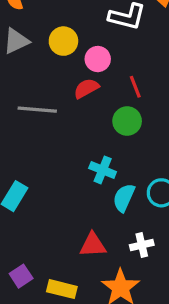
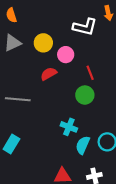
red semicircle: (86, 88) -> (49, 74), moved
gray line: (37, 110) -> (18, 99), moved

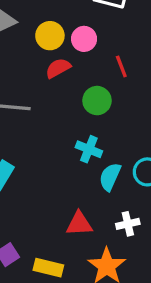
yellow circle: (43, 43) -> (50, 36), moved
green circle: (85, 95) -> (97, 101), moved

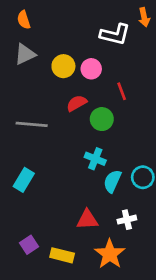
red semicircle: (58, 68) -> (77, 103), moved

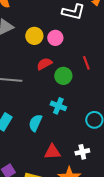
red line: (122, 91) -> (86, 63), moved
cyan semicircle: (112, 181) -> (35, 123), moved

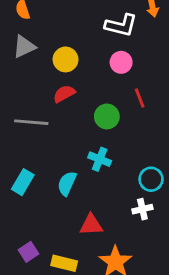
pink circle: (55, 38) -> (121, 62), moved
red semicircle: (44, 64) -> (64, 94), moved
white cross: (82, 152) -> (142, 209), moved

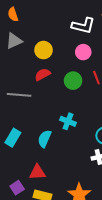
green circle: (107, 116) -> (73, 81), moved
red triangle: (91, 225) -> (37, 172), moved

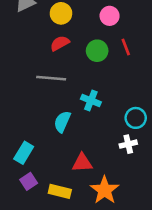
gray line: (19, 95) -> (51, 78), moved
cyan rectangle: (13, 138) -> (24, 153), moved
red triangle: (37, 172) -> (82, 163), moved

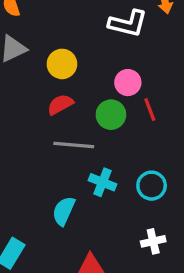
pink circle: (110, 16) -> (128, 83), moved
gray line: (51, 78) -> (74, 145), moved
cyan circle: (136, 118) -> (152, 186), moved

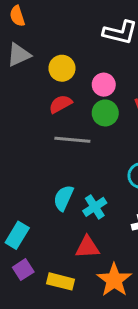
pink circle: (128, 83) -> (104, 85), moved
cyan cross: (103, 182) -> (95, 207), moved, turned 35

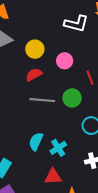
green circle: (105, 113) -> (72, 98), moved

